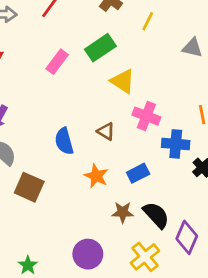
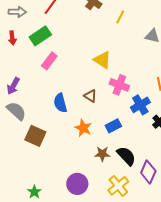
green rectangle: (100, 48) -> (40, 36), moved
pink rectangle: (57, 62) -> (49, 61), moved
blue cross: (176, 144) -> (140, 105), turned -36

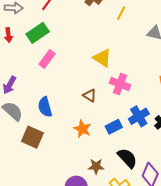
blue semicircle: (60, 103) -> (45, 107), moved
blue cross: (140, 105) -> (139, 116), moved
brown star: (102, 154) -> (96, 166), moved

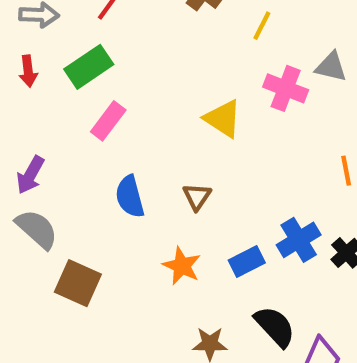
pink cross: (120, 84) -> (286, 88), moved
brown triangle: (90, 95) -> (197, 197), turned 32
blue semicircle: (45, 107) -> (130, 197), moved

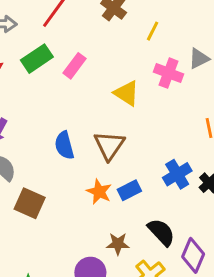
gray triangle: (331, 67) -> (199, 59), turned -40
pink rectangle: (108, 121) -> (74, 66), moved
brown triangle: (197, 197) -> (109, 145), size x1.6
blue rectangle: (247, 262) -> (129, 190), moved

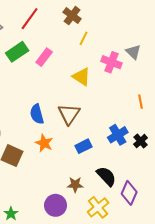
yellow line: (153, 31) -> (84, 38), moved
gray triangle: (199, 59) -> (133, 52), turned -49
orange star: (99, 192) -> (44, 143), moved

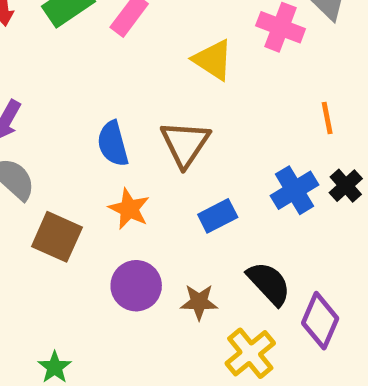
orange line: (141, 102) -> (327, 118), moved
black cross: (141, 141) -> (346, 186), moved
purple circle: (56, 205) -> (136, 286), moved

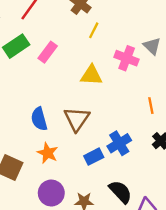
yellow triangle: (213, 60) -> (91, 75), turned -30
blue cross: (295, 190) -> (119, 143), moved

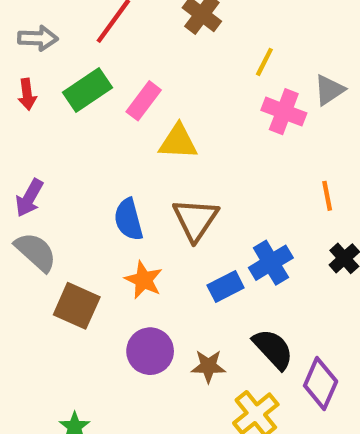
yellow line: (94, 30) -> (264, 62), moved
gray triangle: (152, 46) -> (329, 90), turned 42
yellow triangle: (91, 75) -> (178, 142), moved

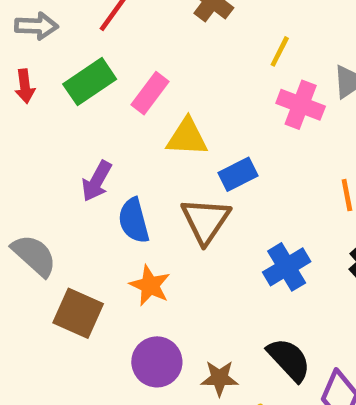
purple arrow: (29, 198) -> (97, 181), moved
blue rectangle: (226, 286) -> (238, 174), moved

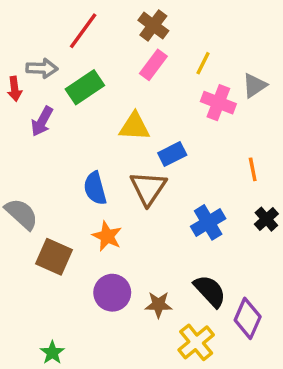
gray arrow: (36, 26) -> (42, 68), moved
green rectangle: (90, 82) -> (85, 87), moved
pink rectangle: (150, 93) -> (153, 65), moved
purple arrow: (97, 181) -> (42, 121), moved

